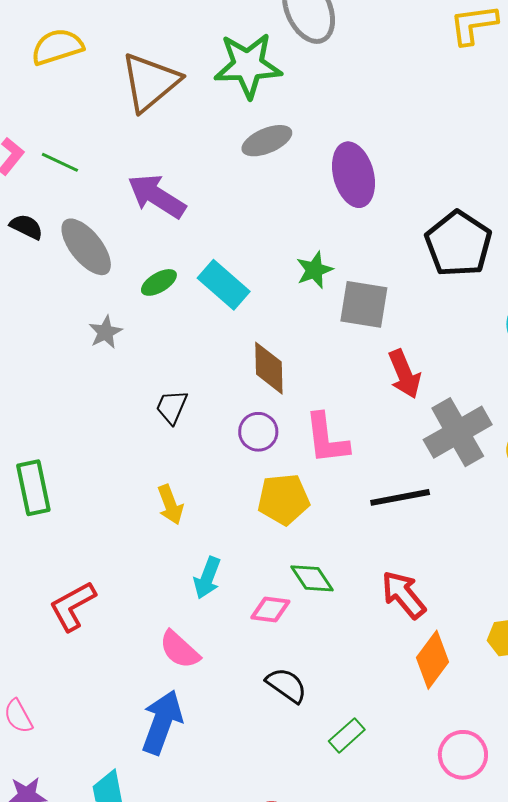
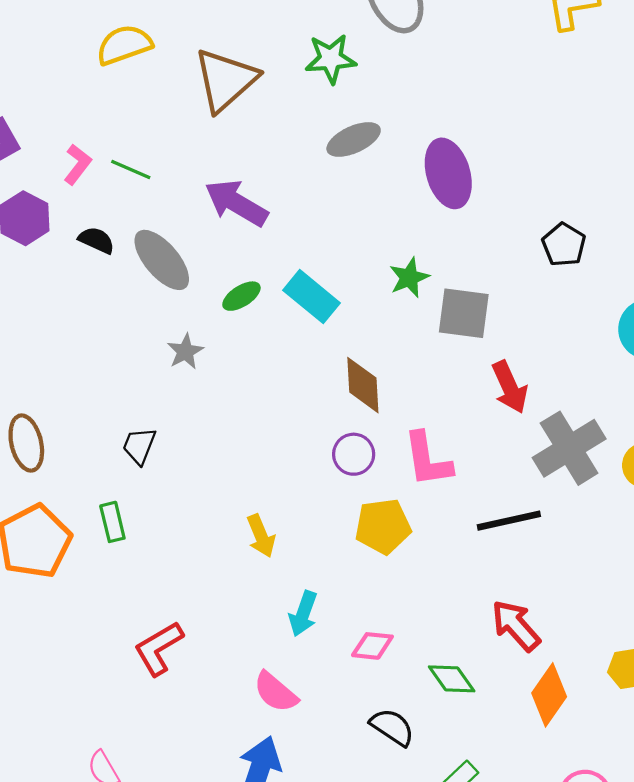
green star: (248, 65) -> (331, 59), size x0.7
black pentagon: (458, 244) -> (564, 245), size x0.6
black trapezoid: (172, 407) -> (139, 446), moved
green rectangle: (33, 488) -> (112, 522), size x0.7
green diamond: (312, 578) -> (452, 679), moved

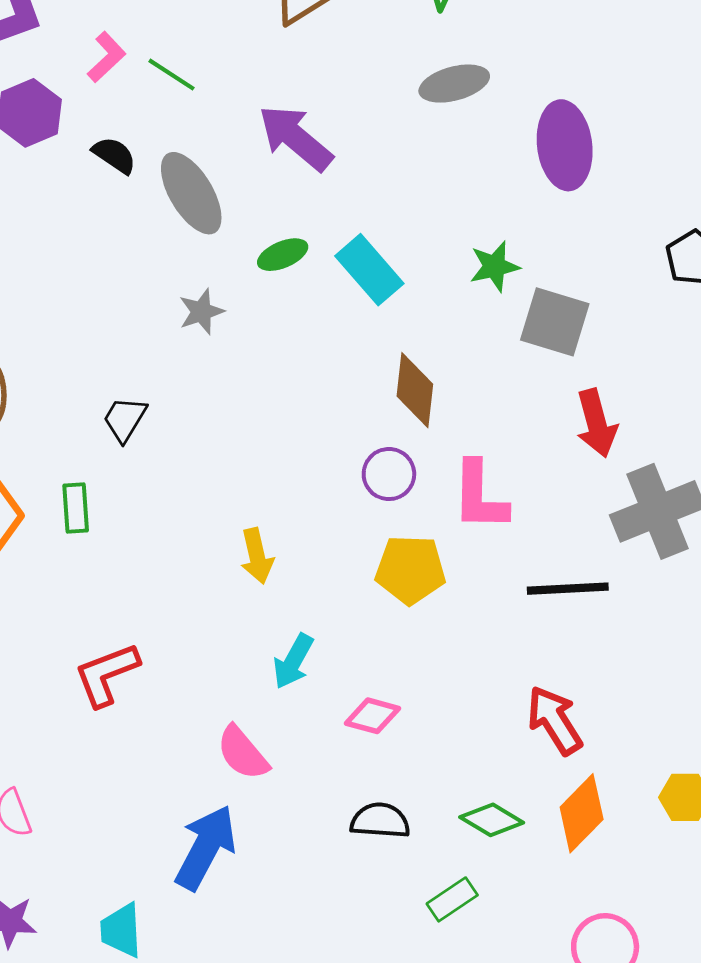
green diamond: (452, 679) -> (492, 820), moved, turned -33
black semicircle: (392, 727) -> (380, 821), turned -39

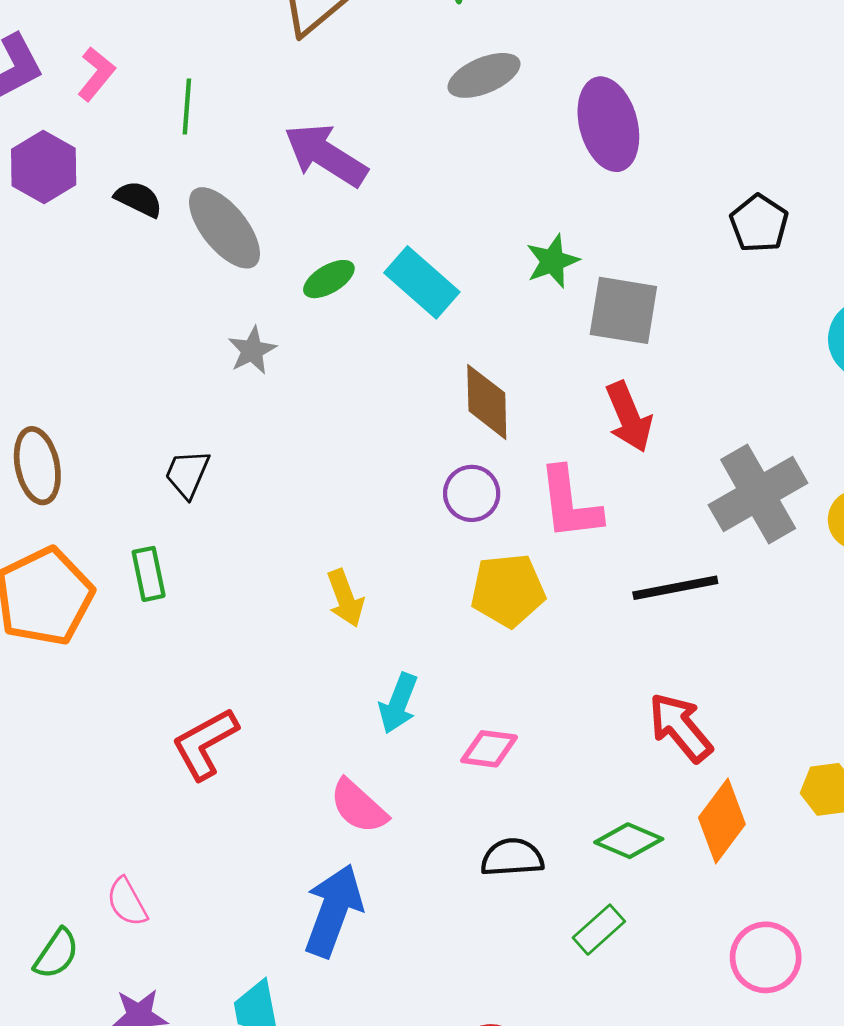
pink L-shape: (107, 57) -> (96, 74), moved
green line: (172, 75) -> (187, 107), turned 69
red arrow: (596, 423) -> (629, 417), moved

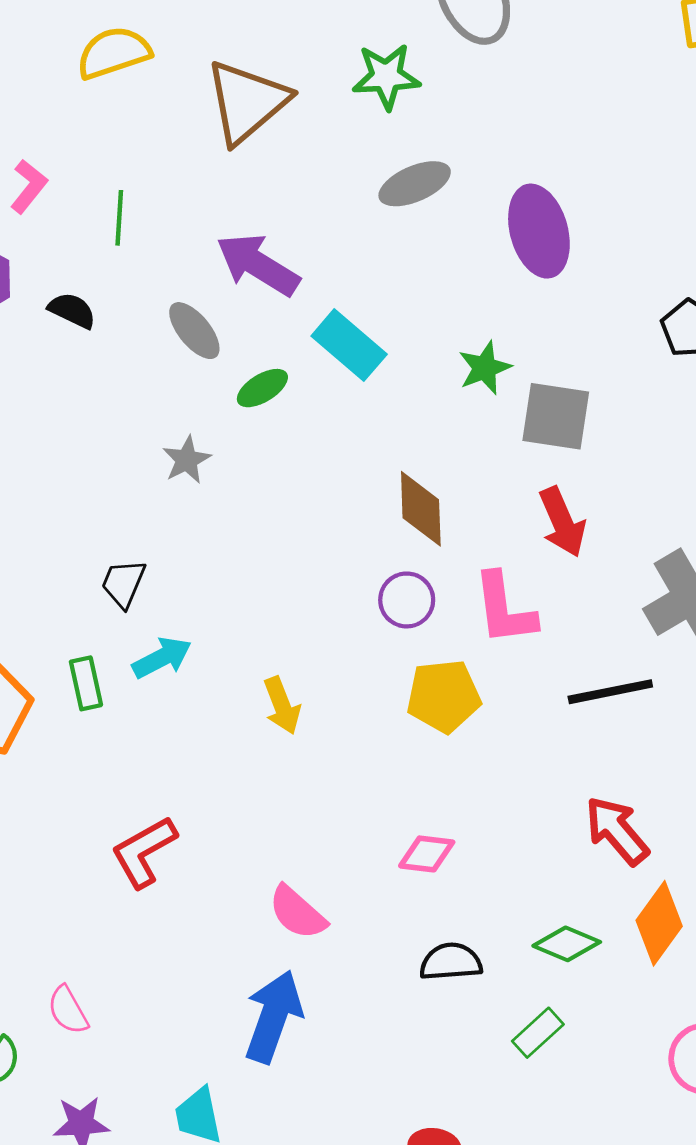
gray ellipse: (224, 228) -> (194, 331), moved, size x0.7
cyan rectangle: (422, 282) -> (349, 345), moved
cyan arrow: (398, 703) -> (162, 658), moved, turned -138

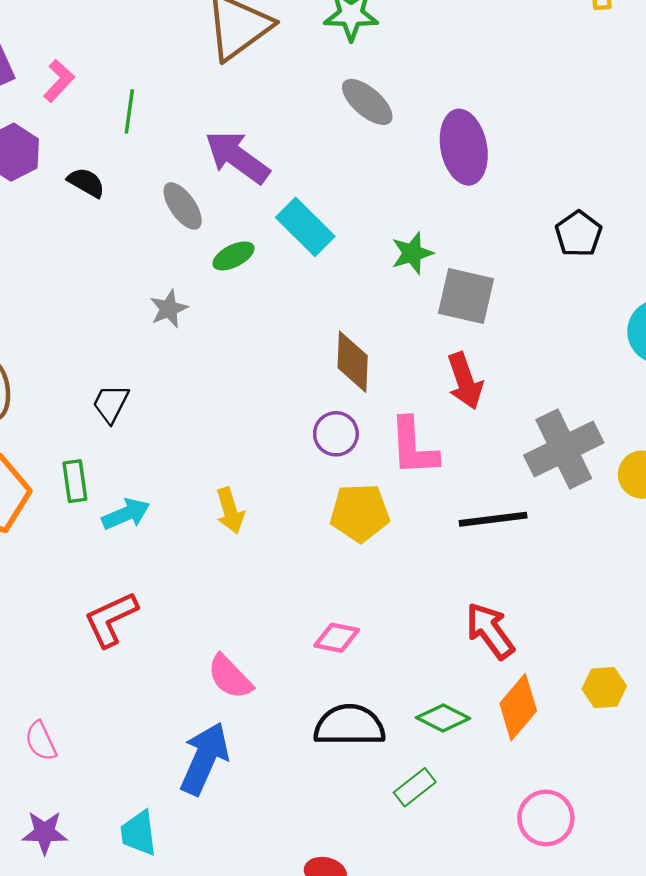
gray ellipse: (415, 184) -> (367, 102), turned 60
cyan arrow: (162, 658) -> (126, 514), moved
black semicircle: (451, 962) -> (349, 725), size x1.4

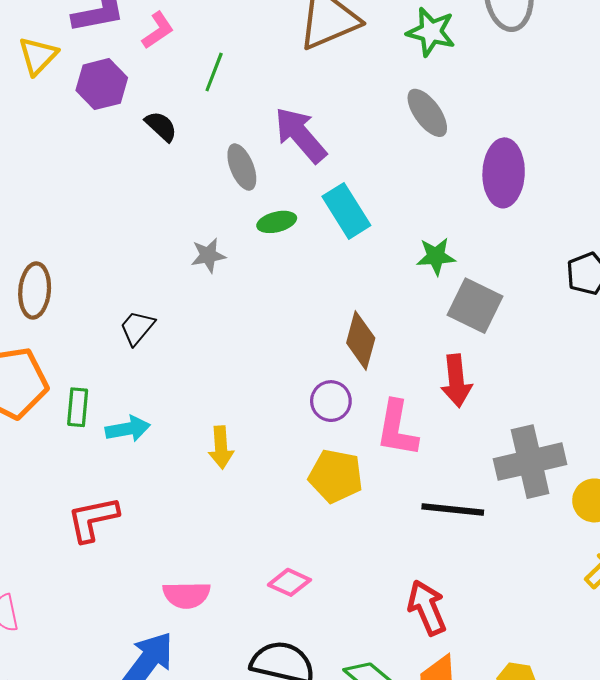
green rectangle: (75, 481) -> (78, 407), moved
pink semicircle: (230, 677) -> (187, 595), turned -60

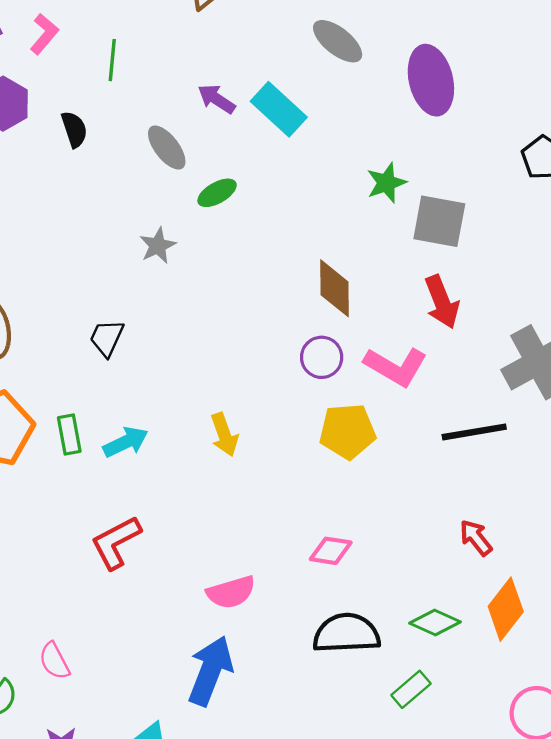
black semicircle: (161, 126) -> (74, 129), turned 44
purple arrow: (300, 135) -> (217, 99), size x0.6
cyan rectangle: (346, 211) -> (279, 109), moved
pink L-shape: (397, 429) -> (396, 366), turned -54
red arrow: (427, 608) -> (476, 538), size x0.7

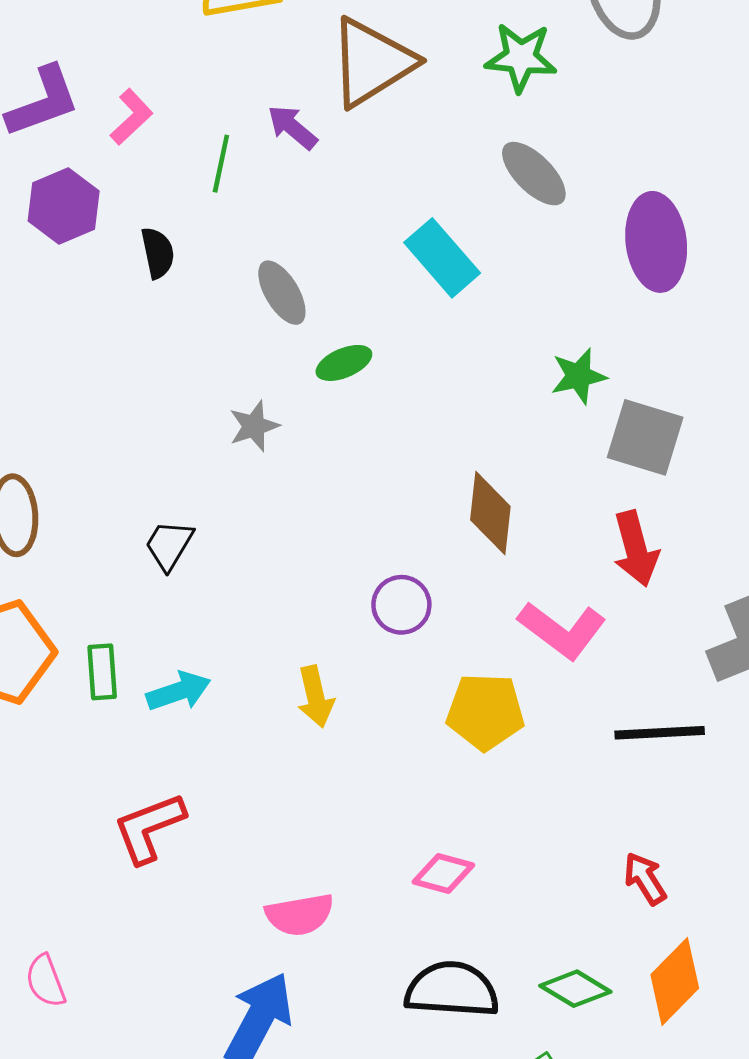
purple arrow: (217, 99) -> (292, 127), moved
purple circle: (322, 357) -> (401, 605), moved

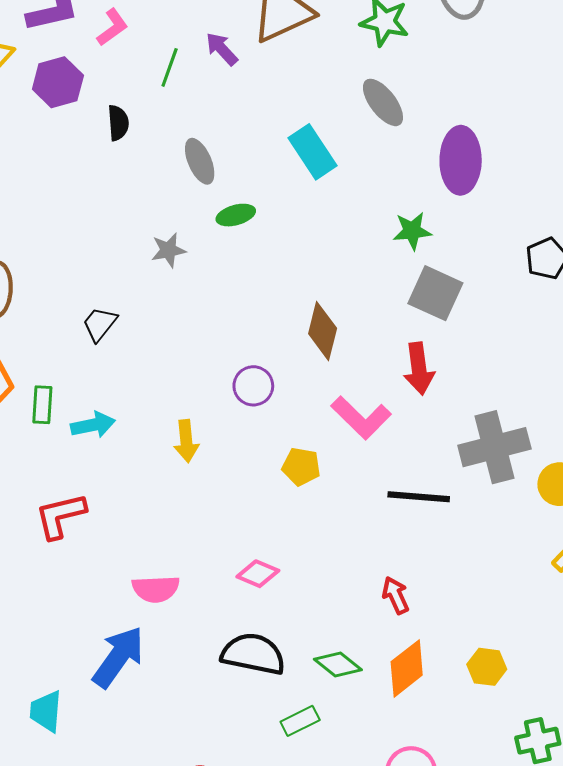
green star: (579, 376) -> (412, 231), moved
yellow pentagon: (485, 712) -> (301, 467), size x0.7

